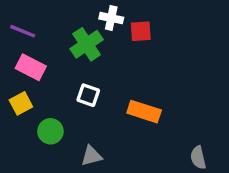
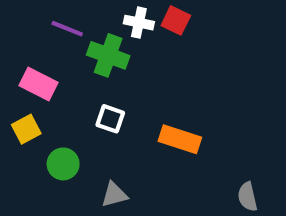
purple line: (23, 31) -> (67, 29), moved
red square: (141, 31) -> (176, 20), moved, turned 30
green cross: (87, 44) -> (108, 55), turned -36

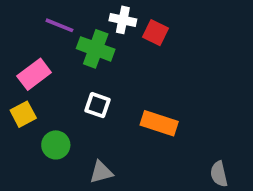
red square: (176, 20) -> (156, 33), moved
pink rectangle: (39, 84) -> (34, 74), turned -64

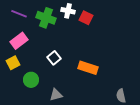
purple line: (59, 25) -> (19, 14), moved
green cross: (96, 49) -> (46, 18), moved
white square: (97, 105) -> (54, 58), turned 32

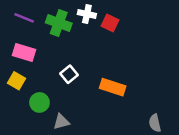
pink rectangle: (19, 41) -> (24, 52), turned 54
yellow square: (13, 63) -> (16, 81), turned -32
gray triangle: (56, 95) -> (61, 122), moved

